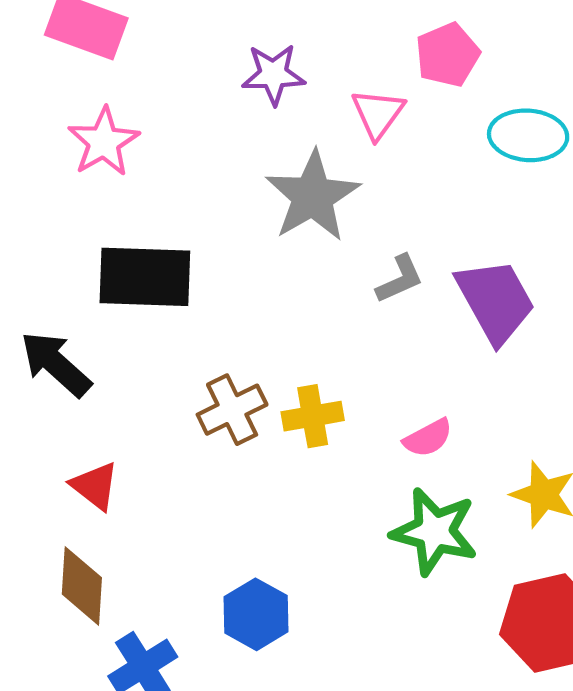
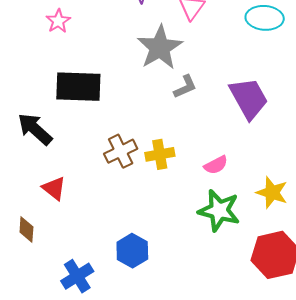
pink star: (104, 142) -> (58, 21), size x0.7
gray L-shape: (400, 279) -> (185, 87), moved
brown diamond: (82, 586) -> (26, 230), moved, size x0.7

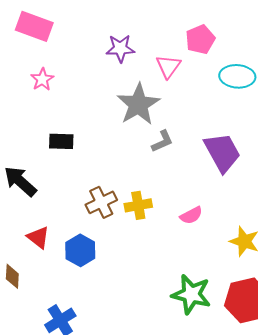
black rectangle: (78, 87) -> (61, 141), size x0.6
green star: (219, 210) -> (191, 294), moved
blue hexagon: (132, 251) -> (80, 250), moved

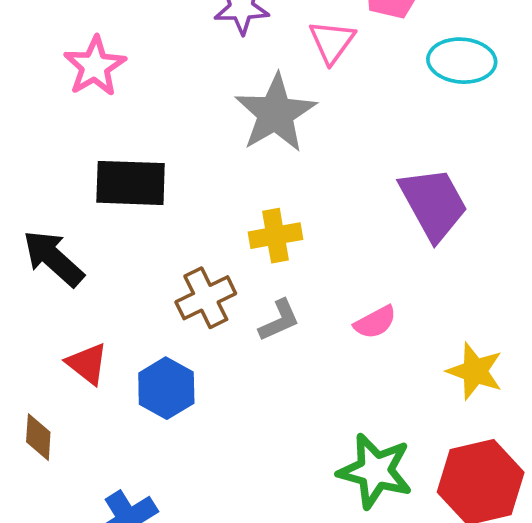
pink star: (42, 79) -> (95, 66), size x1.4
black rectangle: (61, 141) -> (131, 183), size x1.5
gray L-shape: (162, 141) -> (279, 320), moved
yellow cross: (138, 205) -> (275, 236), moved

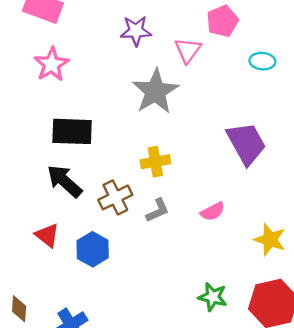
cyan ellipse: (462, 61) -> (262, 61), size x0.7
black arrow: (53, 258) -> (65, 181), moved
brown diamond: (38, 437) -> (19, 309), moved
green star: (375, 471) -> (213, 297), size x0.7

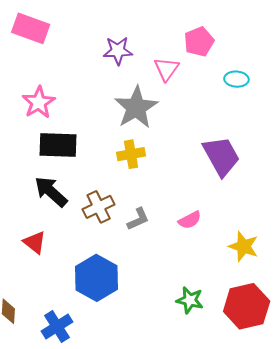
pink star: (52, 64) -> (39, 102), moved
yellow cross: (155, 162) -> (131, 154), moved
blue hexagon: (93, 249) -> (97, 278), moved, size x1.4

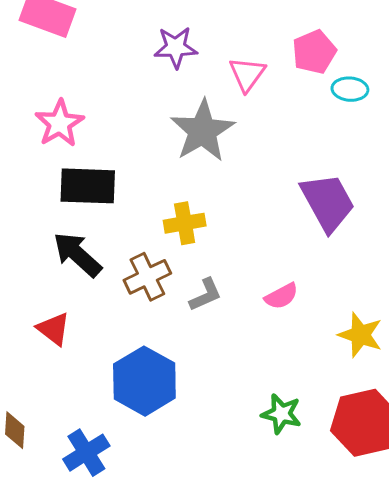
pink pentagon: (199, 42) -> (314, 52), moved
yellow cross: (131, 154) -> (185, 223), moved

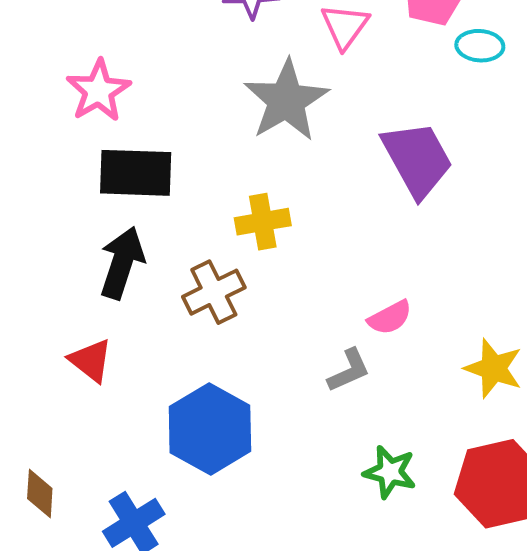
purple trapezoid: (328, 202) -> (417, 159), moved
black arrow: (77, 254) -> (122, 263), turned 66
gray L-shape: (205, 295) -> (349, 370), moved

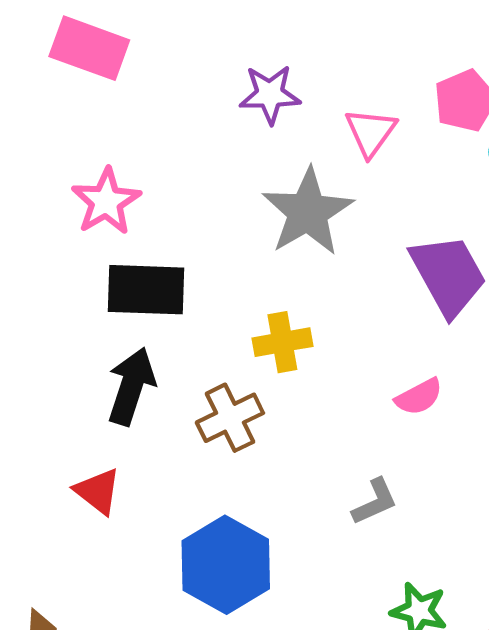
pink semicircle: (390, 318) -> (419, 397), moved

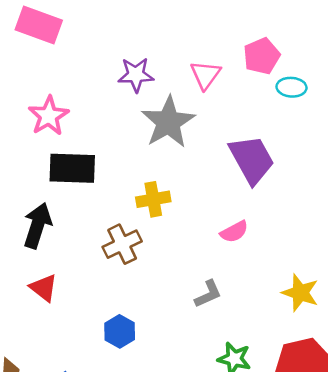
purple star: (270, 94) -> (136, 75), moved
black arrow: (131, 386) -> (37, 225), moved
blue hexagon: (226, 565) -> (120, 331), size x0.6

